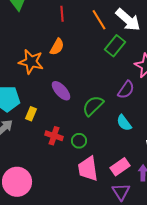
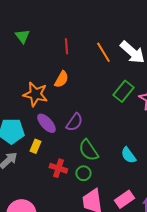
green rectangle: (115, 46) -> (123, 91), moved
purple semicircle: (126, 90) -> (74, 122), moved
purple ellipse: (61, 91) -> (46, 123), moved
green semicircle: (93, 106) -> (88, 150), moved, turned -80

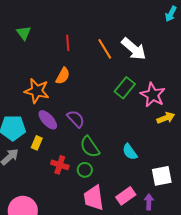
purple semicircle: (74, 122) -> (76, 119), turned -78

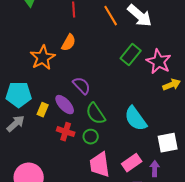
orange star: (37, 91) -> (43, 58), turned 30
purple ellipse: (48, 120) -> (65, 105), moved
cyan semicircle: (130, 152) -> (136, 119), size x1.5

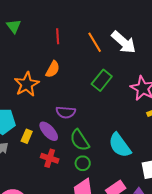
green rectangle: (131, 55) -> (102, 80), moved
purple semicircle: (82, 86) -> (66, 112), turned 138
green circle: (91, 137) -> (83, 163), moved

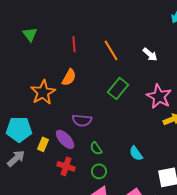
white arrow: (124, 42) -> (150, 54), moved, size x0.6
green semicircle: (80, 140) -> (96, 148), size x0.6
cyan semicircle: (120, 145) -> (136, 153), size x0.6

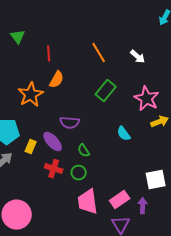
red line: (74, 44) -> (49, 54), moved
cyan semicircle: (136, 153) -> (124, 134), moved
green circle: (99, 171) -> (79, 173), moved

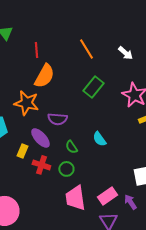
orange semicircle: (57, 80) -> (44, 76), size x1.4
orange star: (31, 95) -> (26, 103), moved, turned -30
cyan semicircle: (124, 134) -> (99, 139), moved
yellow rectangle: (31, 147) -> (22, 151), moved
purple arrow: (143, 206) -> (130, 202), turned -35

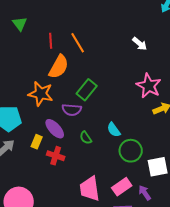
orange line: (86, 49) -> (78, 43), moved
green rectangle: (93, 87) -> (87, 90), moved
green circle: (66, 169) -> (131, 151), moved, size x1.5

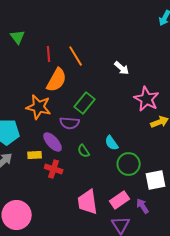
white arrow: (140, 44) -> (122, 68), moved
yellow rectangle: (37, 142) -> (35, 155), turned 64

